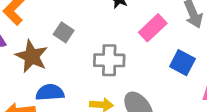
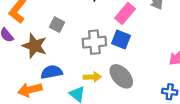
blue square: (182, 63) -> (121, 40), moved

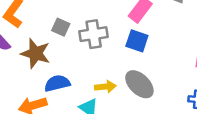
gray cross: (94, 42) -> (94, 34), moved

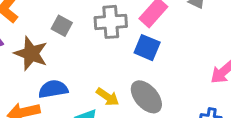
gray cross: (94, 34) -> (111, 22), moved
yellow arrow: (105, 87) -> (108, 97), turned 36

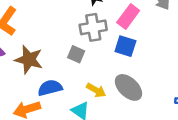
gray square: (62, 26) -> (76, 54), moved

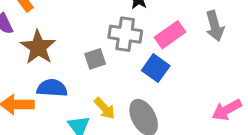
gray square: (76, 54) -> (95, 59), turned 30

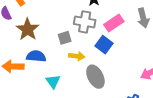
yellow arrow: (105, 108) -> (77, 56), moved, turned -42

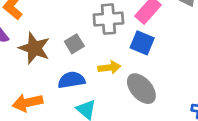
gray square: (65, 38) -> (74, 44), moved
blue semicircle: (36, 56) -> (71, 80), moved

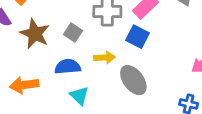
gray square: (74, 44) -> (73, 32), turned -30

